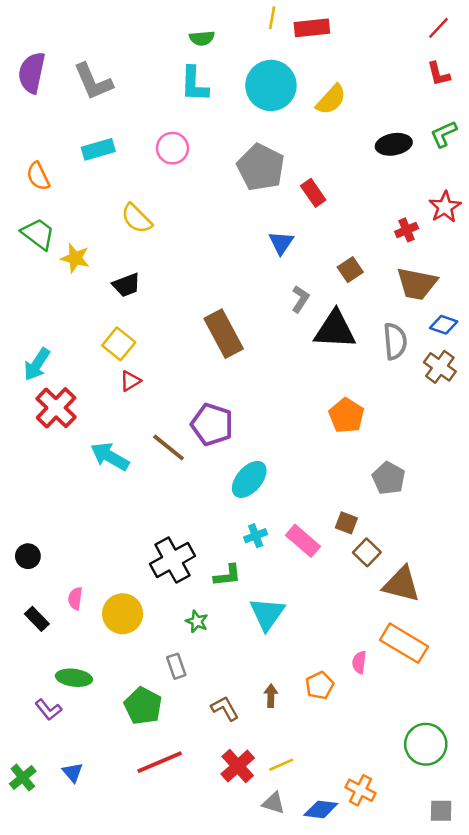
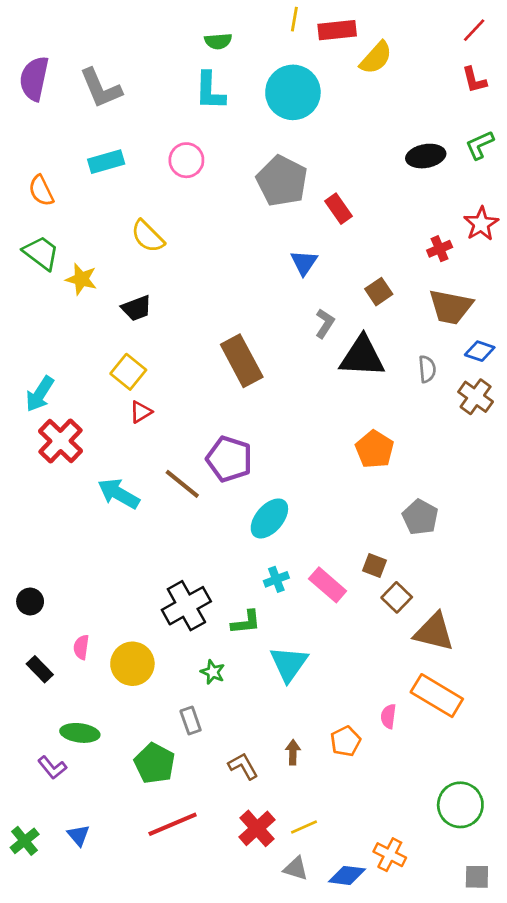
yellow semicircle: (331, 100) -> (376, 58), moved
gray semicircle: (395, 341) -> (427, 369), size x0.7

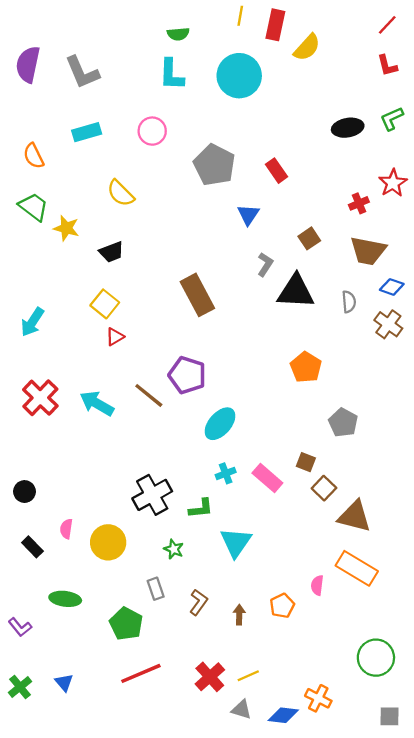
red rectangle: (337, 30) -> (275, 25), turned -72
gray pentagon: (282, 181) -> (214, 165), moved
red cross: (61, 441) -> (40, 398), moved
brown L-shape: (243, 766) -> (199, 602), moved, turned 65
purple L-shape: (52, 768) -> (20, 627), moved

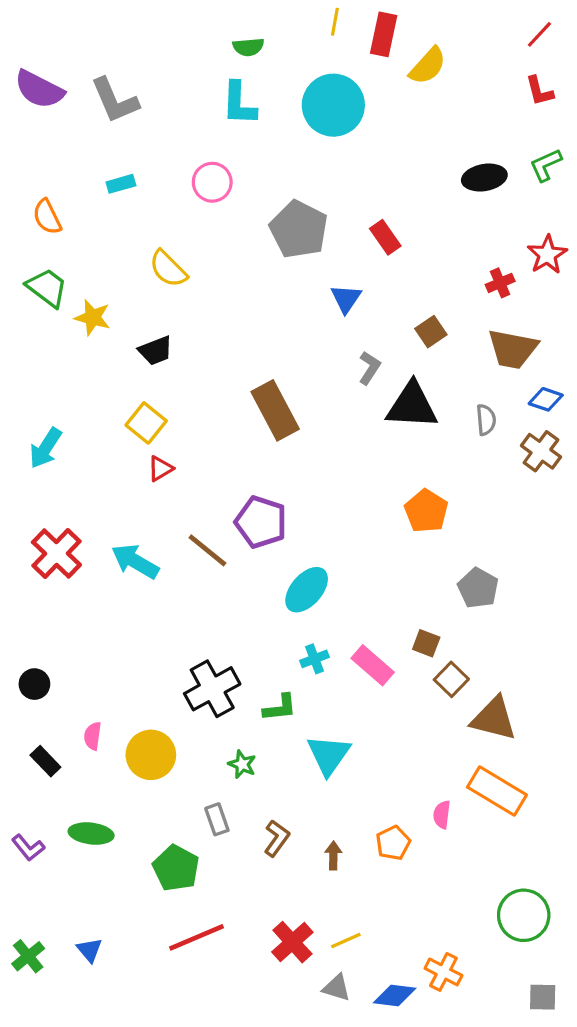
purple semicircle: (28, 64) -> (39, 89), turned -75
cyan rectangle: (87, 132) -> (121, 184), size x0.7
purple L-shape: (20, 627) -> (28, 848), moved

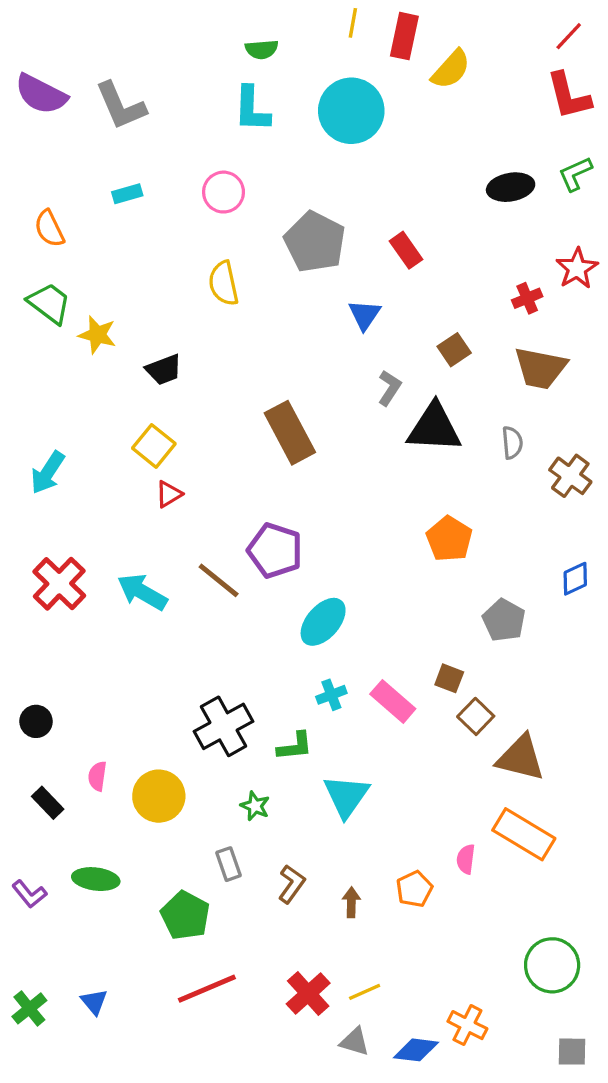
red L-shape: (539, 91) -> (569, 96), size x1.5
yellow semicircle: (168, 269) -> (224, 283), moved, turned 33
blue diamond: (546, 399) -> (575, 579), moved, turned -44

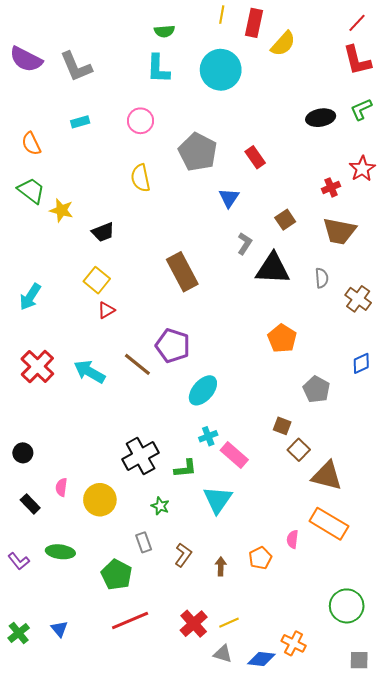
pink rectangle: (393, 701) -> (234, 455), moved

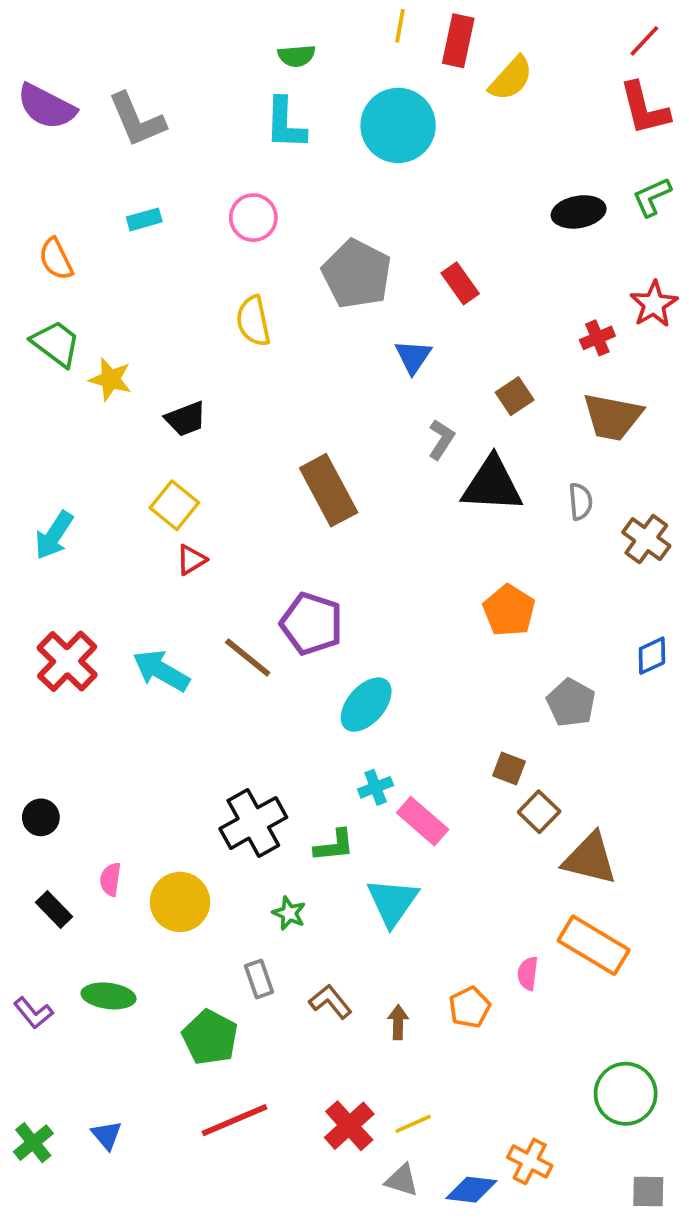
brown L-shape: (183, 555) -> (330, 1002), turned -75

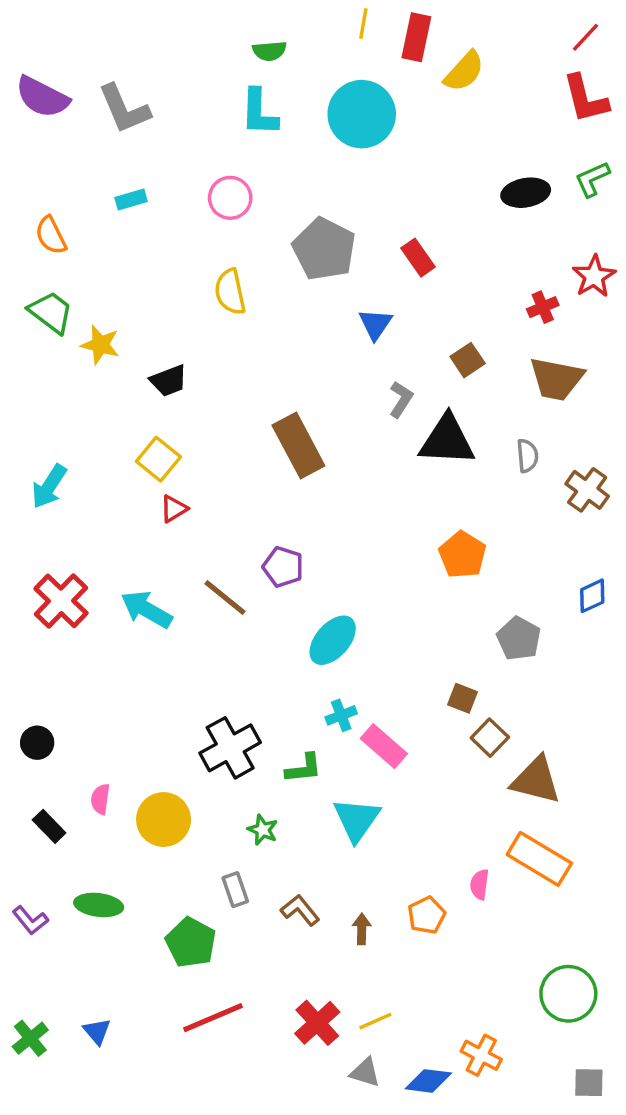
purple pentagon: (312, 624) -> (283, 567), size x0.7

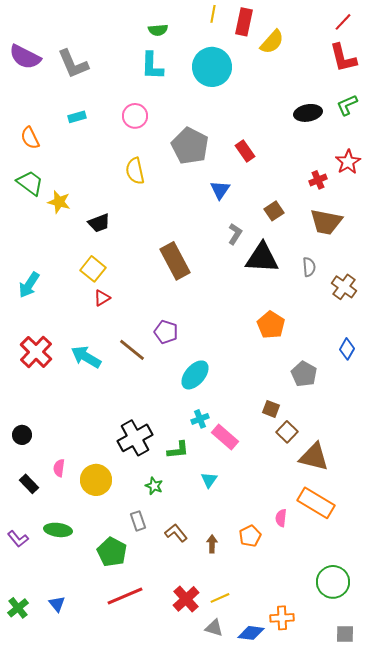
blue diamond: (592, 596) -> (347, 349), turned -35
cyan triangle: (357, 820) -> (209, 480), size x0.6
orange cross: (481, 1055) -> (282, 618), turned -30

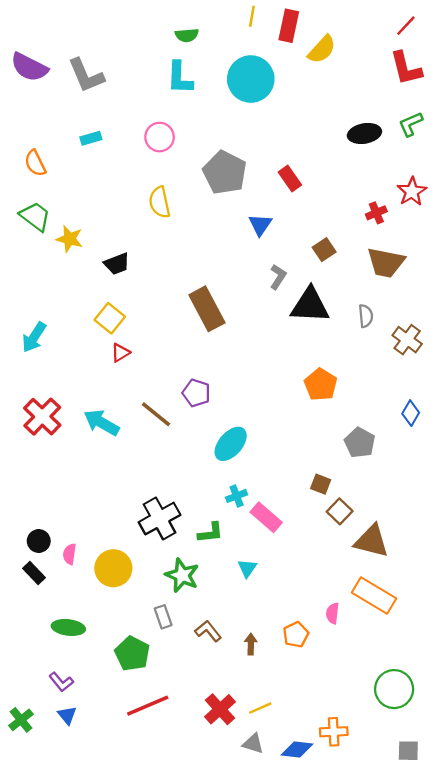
black circle: (22, 435) -> (39, 541), moved
green star: (154, 486) -> (182, 575), size x1.6
purple L-shape: (18, 539) -> (61, 682), moved

